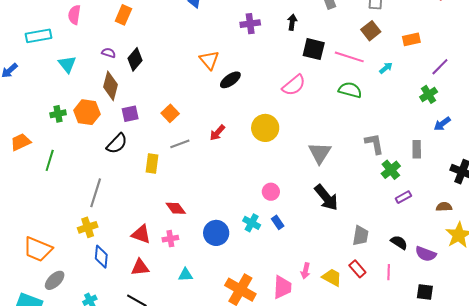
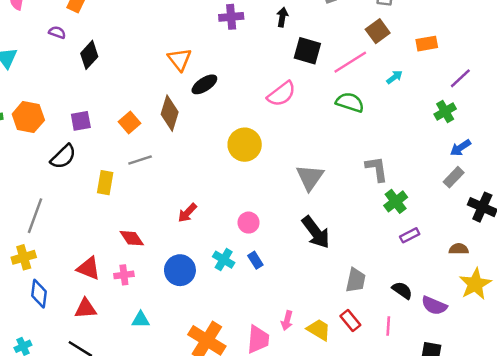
purple semicircle: (109, 53) -> (57, 32), moved
pink line: (349, 57) -> (350, 62), turned -52
brown diamond: (111, 86) -> (170, 113), moved
red arrow: (217, 133) -> (187, 213), moved
gray rectangle: (417, 149) -> (454, 177), moved, turned 42

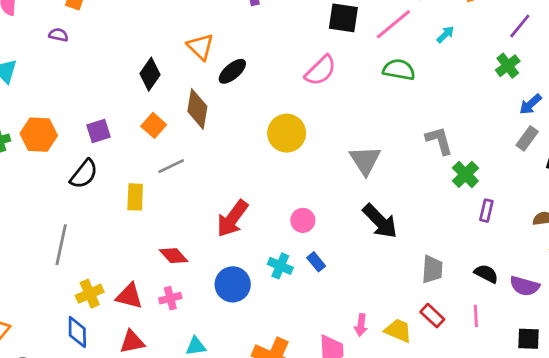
black diamond: (89, 55) -> (150, 74), moved
red arrow: (187, 213) -> (232, 219), size x1.6
purple rectangle: (410, 235) -> (486, 211), turned -42
yellow cross: (24, 257) -> (90, 294), moved

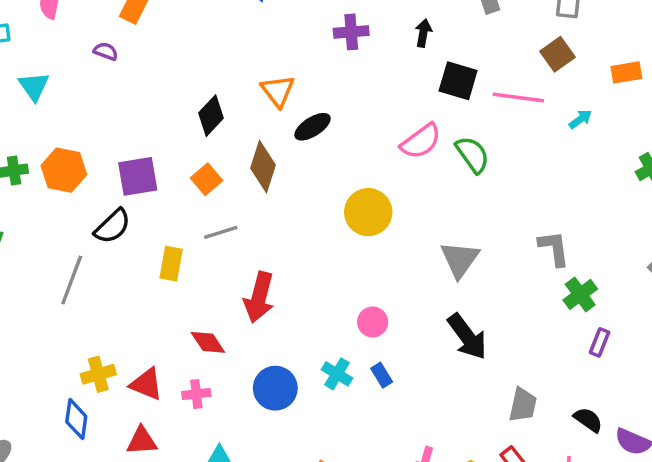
pink line: (393, 24) -> (518, 97), turned 39
green semicircle: (399, 70) -> (473, 155), moved, turned 36
purple square: (98, 131) -> (138, 176), size x1.4
red arrow: (232, 219) -> (259, 297), moved, turned -30
gray line: (61, 245) -> (72, 280), moved

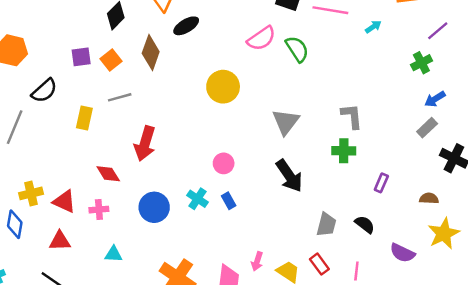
purple square: (138, 176) -> (81, 57), moved, size x0.7
green cross: (580, 294) -> (344, 151), moved, turned 35
black semicircle: (588, 420) -> (365, 224), moved

